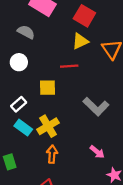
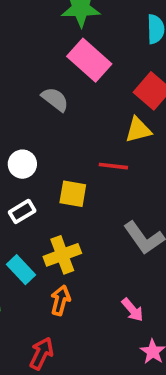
white circle: (19, 62) -> (22, 164), moved
cyan rectangle: (23, 128) -> (21, 270), moved

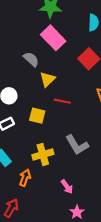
yellow triangle: (138, 130) -> (47, 79), moved, turned -35
yellow cross: (62, 255) -> (43, 155), moved

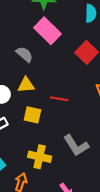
yellow triangle: (47, 79) -> (26, 85), moved, turned 42
yellow cross: (43, 155) -> (40, 157), turned 30

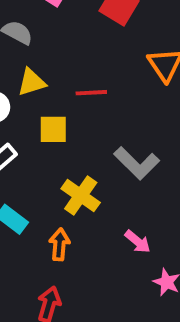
yellow cross: (40, 157) -> (81, 196), turned 35

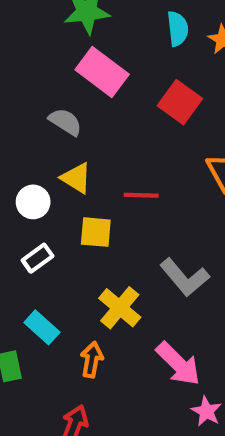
yellow triangle: (32, 82) -> (76, 178), turned 44
pink arrow: (138, 242) -> (178, 364), size x1.6

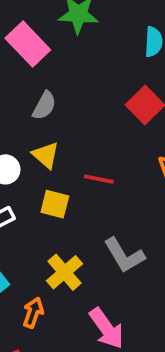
pink rectangle: (102, 72) -> (28, 44), moved
gray semicircle: (65, 122) -> (44, 106), turned 76

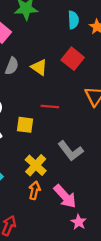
yellow triangle: (46, 155) -> (39, 67), moved
orange arrow: (33, 313) -> (34, 190), moved

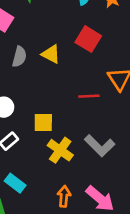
red line: (50, 107) -> (89, 96), moved
yellow cross: (36, 165) -> (60, 150), moved

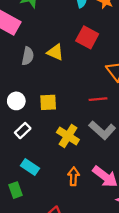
red line: (89, 96) -> (98, 99), moved
yellow square: (43, 122) -> (48, 102), moved

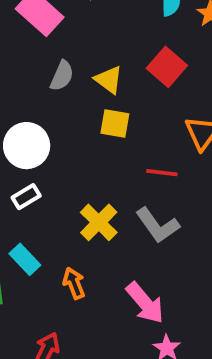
white circle: (16, 101) -> (27, 146), size x1.5
yellow square: (48, 102) -> (115, 123), moved
orange arrow: (73, 176) -> (74, 283), moved, turned -36

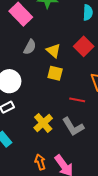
orange arrow: (74, 283) -> (40, 162), moved

